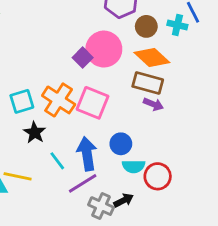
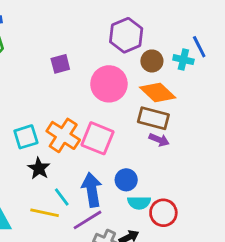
purple square: (83, 58) -> (60, 64), moved, turned 30
yellow line: (18, 176) -> (45, 213), moved

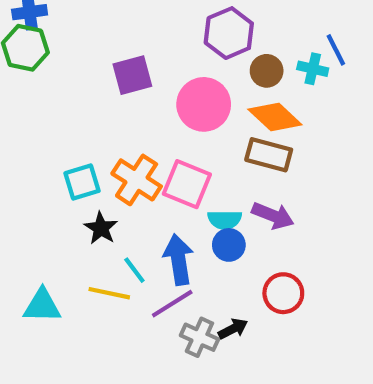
purple square: (60, 64) -> (132, 75), size x1.4
purple arrow: (159, 140) -> (273, 216), moved, size x1.4
cyan semicircle: (139, 203) -> (225, 220), moved

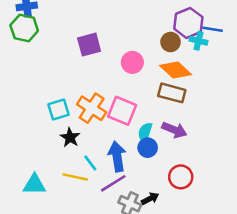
purple hexagon: (229, 33) -> (188, 23), moved
blue line: (336, 50) -> (213, 29), turned -54
pink circle: (204, 104) -> (132, 62), size x0.7
cyan semicircle: (225, 220) -> (145, 132), turned 108

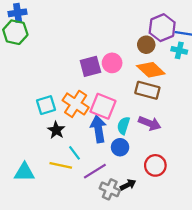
cyan cross: (199, 41) -> (179, 50), moved
purple square: (89, 45) -> (90, 66), moved
blue circle: (148, 148) -> (120, 147), moved
blue arrow: (117, 157) -> (98, 129), moved

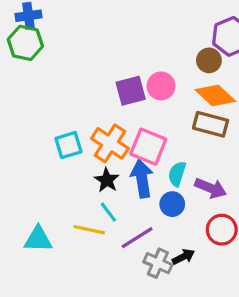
purple arrow: (150, 123) -> (211, 188), moved
black star: (56, 130) -> (107, 180), moved

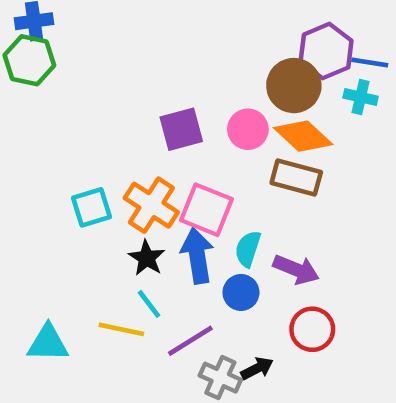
brown circle: (209, 60) -> (294, 86), size x1.5
pink circle: (161, 86) -> (248, 129), moved

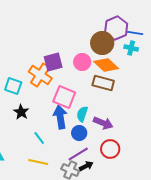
orange cross: (151, 205) -> (40, 75), moved
cyan square: (92, 207) -> (13, 86), moved, turned 36
black star: (147, 258) -> (21, 112), moved
yellow line: (121, 329) -> (38, 162), moved
purple line: (190, 341) -> (78, 154), moved

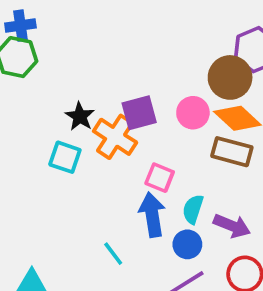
pink square: (64, 97) -> (160, 178), size x0.7
black star: (21, 112) -> (80, 116), moved

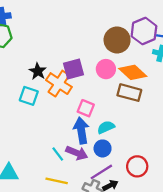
brown circle: (230, 77) -> (117, 40), moved
cyan semicircle: (193, 209) -> (106, 127), turned 48
purple arrow: (232, 226) -> (77, 153), moved

